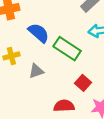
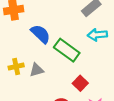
yellow cross: (11, 56) -> (16, 67), moved

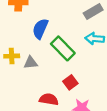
blue semicircle: (41, 34) -> (40, 29), turned -120

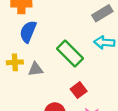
blue semicircle: (40, 29) -> (28, 32), moved

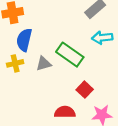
yellow cross: (15, 62) -> (15, 63), moved
gray triangle: (35, 69) -> (44, 64), moved

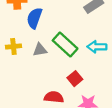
cyan arrow: (102, 38) -> (97, 47), moved
blue semicircle: (24, 40) -> (34, 18), moved

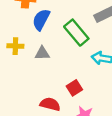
green rectangle: (65, 44) -> (76, 33), moved

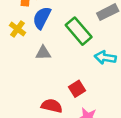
yellow cross: (15, 46) -> (17, 29), moved, turned 35

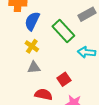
yellow cross: (17, 29) -> (32, 46), moved
gray triangle: (43, 53) -> (34, 67), moved

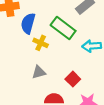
yellow cross: (32, 46) -> (41, 43), moved

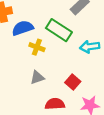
blue semicircle: (28, 23) -> (23, 28), turned 60

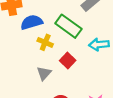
gray triangle: (37, 77) -> (44, 73), turned -32
red square: (73, 82) -> (68, 60), moved

